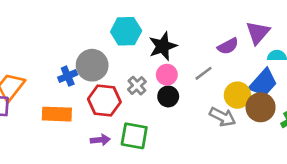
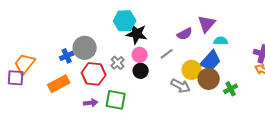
cyan hexagon: (126, 31) -> (125, 21), moved
black star: (163, 46) -> (137, 34), turned 30
orange rectangle: (57, 114) -> (59, 84), turned -30

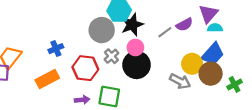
black star: (137, 34) -> (132, 25), turned -30
cyan semicircle: (221, 41) -> (215, 28), moved
gray circle: (85, 48) -> (102, 30), moved
gray line: (167, 54) -> (165, 32), moved
black circle: (141, 71) -> (137, 65), size x1.6

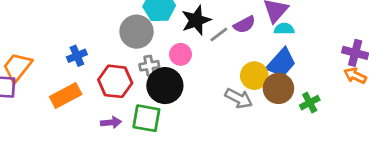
black star: (132, 25) -> (196, 20), moved
gray cross: (111, 56) -> (149, 66), turned 32
black circle: (137, 65) -> (165, 86), moved

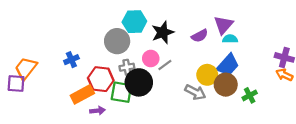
gray line: (219, 34) -> (165, 65), moved
orange rectangle: (66, 95) -> (82, 94), moved
green square: (146, 118) -> (121, 92), moved

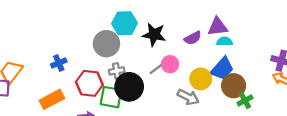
purple triangle: (224, 25) -> (218, 27), turned 42
black star: (163, 32) -> (154, 35), turned 30
pink circle: (151, 59) -> (170, 64), moved
brown circle: (226, 85) -> (234, 86), moved
orange rectangle: (82, 94) -> (52, 99), moved

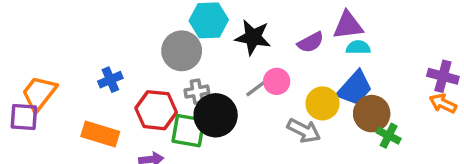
orange rectangle: (52, 99) -> (100, 134), turned 45
green cross: (245, 100) -> (389, 136), turned -35

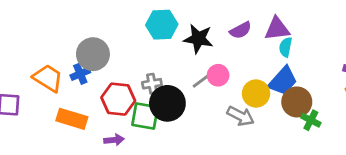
purple semicircle: (311, 42) -> (241, 30), moved
cyan semicircle: (358, 47) -> (286, 47), turned -78
gray circle: (182, 51) -> (93, 54), moved
orange trapezoid: (39, 93) -> (48, 78), moved, turned 84

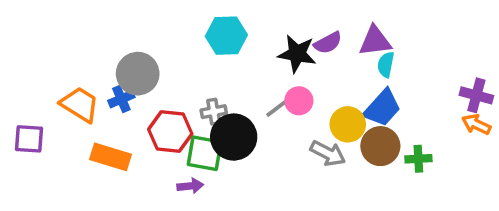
black star: (198, 39) -> (297, 54), moved
brown circle: (297, 102) -> (380, 146), moved
green cross: (311, 120) -> (418, 159), turned -30
purple arrow: (114, 140) -> (190, 186), moved

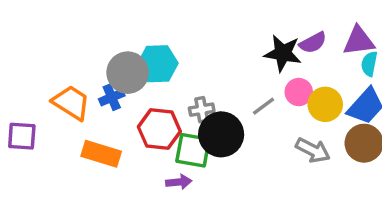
cyan hexagon: (226, 36) -> (158, 64), moved
pink circle: (299, 101) -> (299, 92), moved
yellow circle: (348, 124) -> (325, 104), moved

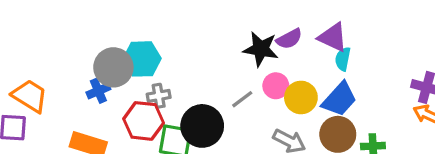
purple triangle: (359, 41) -> (333, 37), turned 32
orange trapezoid: (71, 103) -> (30, 96), moved
gray cross: (202, 110) -> (159, 96), moved

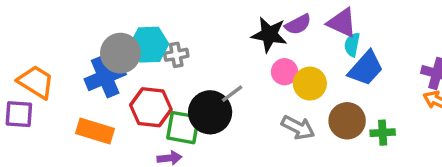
blue cross: (98, 91) -> (105, 77), size x1.6
gray cross: (159, 96) -> (176, 55), moved
gray line: (242, 99) -> (232, 94), moved
blue trapezoid: (339, 99) -> (366, 68), moved

